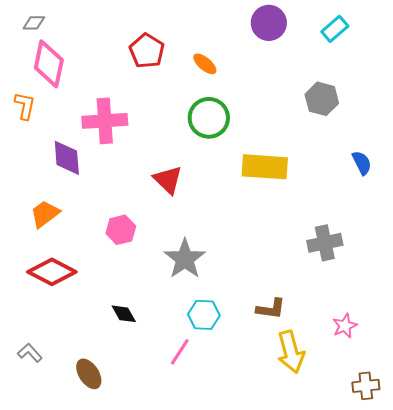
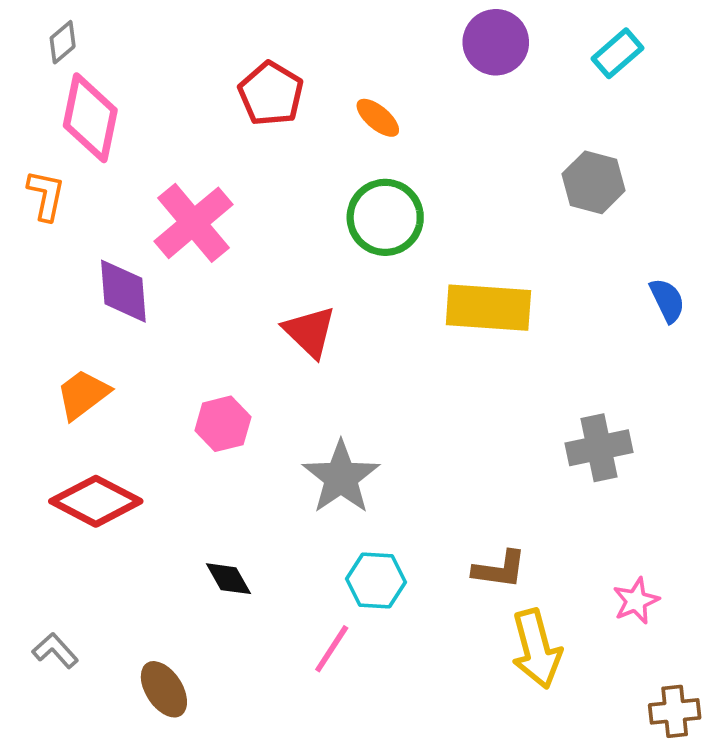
gray diamond: (34, 23) -> (63, 42), turned -40
pink cross: (105, 121) -> (193, 223), turned -36

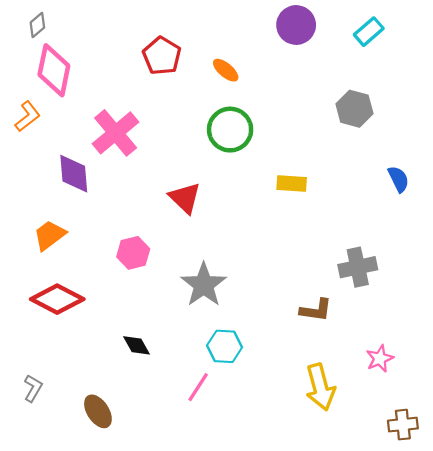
orange L-shape: (46, 195) -> (28, 116), turned 40
yellow rectangle: (488, 308) -> (292, 184), size x0.6
brown L-shape: (499, 569) -> (316, 310), moved
gray L-shape: (55, 651) -> (33, 388), turned 72

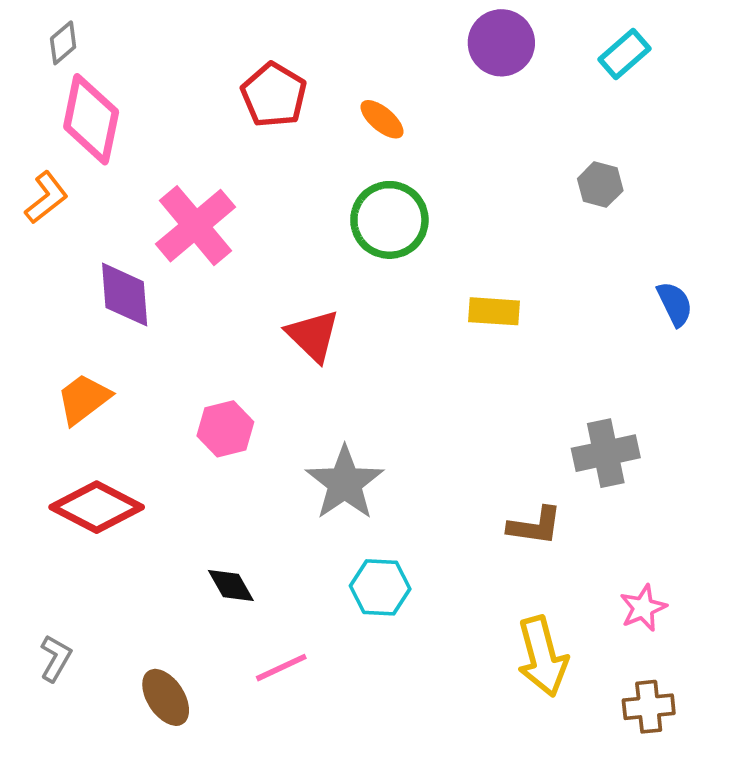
gray hexagon: (354, 109) -> (600, 185), size x0.7
pink line: (198, 387) -> (281, 668), moved, turned 32
brown cross: (403, 425) -> (649, 707), moved

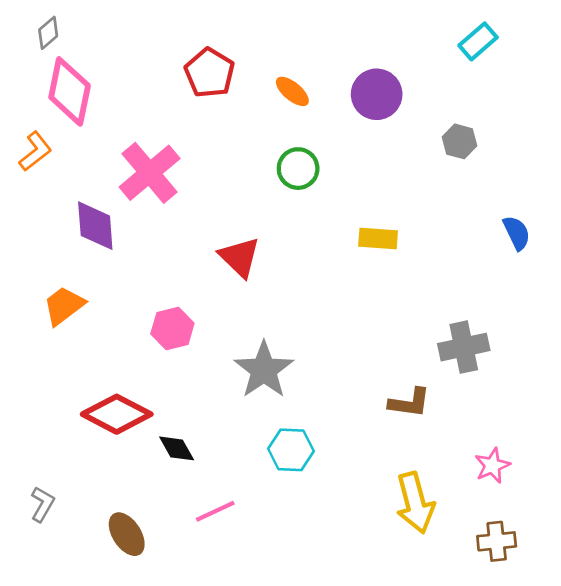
purple circle: (501, 43) -> (377, 94), moved
green circle: (389, 220) -> (298, 169), size x0.7
red diamond: (97, 507) -> (117, 414), moved

